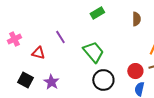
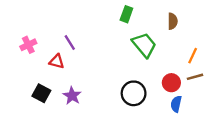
green rectangle: (97, 13) -> (126, 14), turned -40
purple line: (60, 37) -> (70, 43), moved
green trapezoid: (93, 52) -> (144, 45), moved

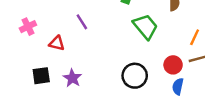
purple line: (70, 43) -> (82, 22), moved
black square: (41, 93) -> (41, 76), turned -36

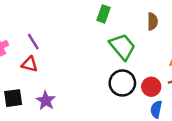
purple line: (82, 22) -> (33, 42), moved
black circle: (135, 76) -> (122, 83), moved

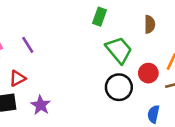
red triangle: (29, 64) -> (17, 78), moved, turned -42
red circle: (151, 87) -> (148, 73), moved

